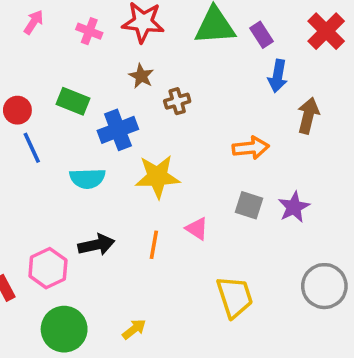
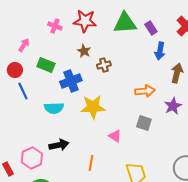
pink arrow: (34, 22) -> (24, 45), moved
purple star: (294, 207) -> (173, 106), moved
orange line: (154, 245) -> (91, 163), moved

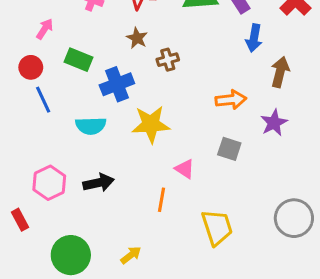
pink hexagon: (32, 158) -> (49, 183), moved
orange line: (91, 163) -> (162, 200), moved

